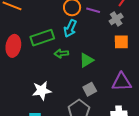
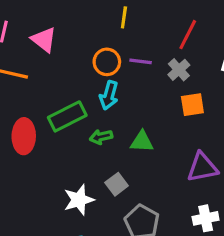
green triangle: (86, 60) -> (142, 142), turned 42
gray square: (90, 89) -> (117, 184), moved

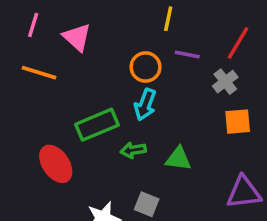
purple line: (141, 61) -> (187, 55), moved
red ellipse: (24, 136) -> (56, 164), moved, turned -40
gray square: (117, 184) -> (147, 204), turned -35

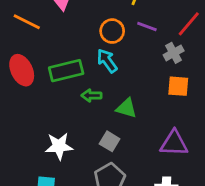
cyan arrow: (145, 105) -> (107, 61), turned 115
red ellipse: (56, 164) -> (22, 70), moved
gray square: (147, 204) -> (110, 141), moved

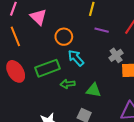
orange line: (27, 22) -> (15, 36), turned 48
orange circle: (112, 31) -> (64, 37), moved
gray cross: (174, 53) -> (116, 55), moved

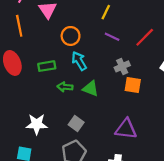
green rectangle: (47, 68) -> (47, 66), size x0.7
green triangle: (94, 90) -> (91, 89), moved

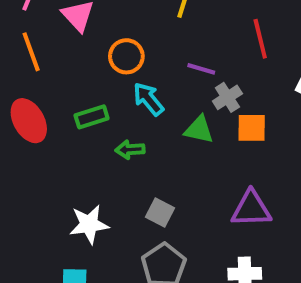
purple line: (112, 37) -> (201, 69), moved
red line: (145, 37) -> (260, 39), turned -50
green triangle: (91, 89) -> (199, 130), moved

